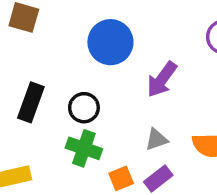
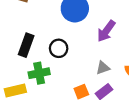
green cross: (84, 148) -> (39, 73), moved, turned -30

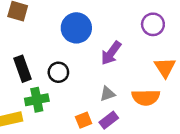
black rectangle: (26, 45) -> (22, 69), turned -40

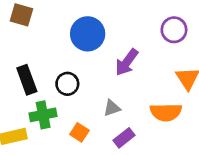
gray triangle: (107, 94) -> (112, 108), moved
orange square: (84, 120) -> (79, 132), moved, turned -35

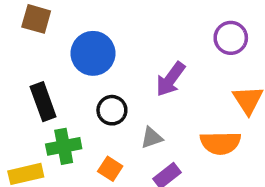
blue circle: (88, 34) -> (93, 53), moved
black circle: (67, 84) -> (112, 110), moved

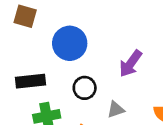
black rectangle: (43, 102) -> (30, 81), turned -76

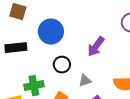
black rectangle: (30, 81) -> (16, 48), moved

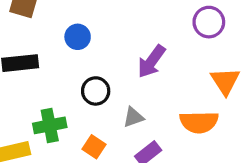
blue circle: (51, 32) -> (78, 37), size x0.6

